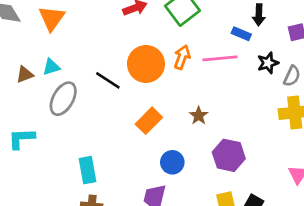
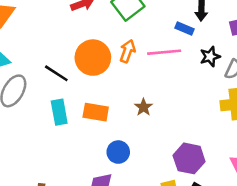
orange rectangle: (149, 121) -> (96, 112), turned 55
purple hexagon: (229, 155) -> (189, 158), moved
cyan rectangle: (88, 170) -> (59, 112), moved

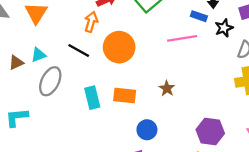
orange arrow: (128, 51) -> (91, 22), moved
black star: (210, 57) -> (224, 28), moved
black line: (56, 73) -> (79, 50), moved

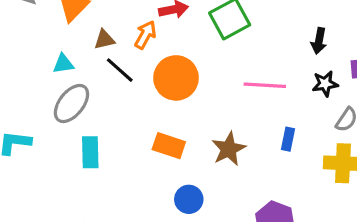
blue rectangle: (199, 16) -> (288, 139), moved, turned 70
brown triangle: (16, 63) -> (104, 40), moved
brown star: (167, 88) -> (229, 149), size x1.5
cyan rectangle: (92, 98) -> (90, 152), moved

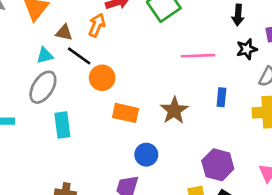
brown triangle: (104, 40) -> (64, 33), turned 30
cyan triangle: (63, 64) -> (45, 55), moved
orange circle: (176, 78) -> (102, 78), moved, size x0.7

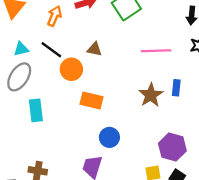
orange arrow: (97, 25) -> (54, 16), moved
brown triangle: (64, 33) -> (94, 49), moved
brown star: (174, 110) -> (151, 95), moved

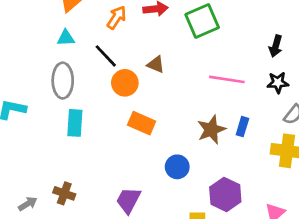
cyan triangle: (21, 49) -> (66, 38), moved
gray ellipse: (19, 77) -> (63, 81), turned -44
blue circle: (109, 137) -> (177, 167), moved

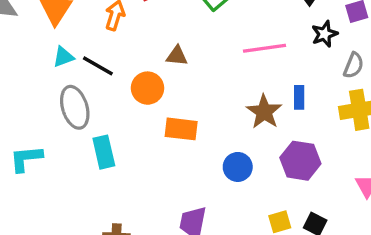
black line: (106, 56) -> (98, 66), moved
purple hexagon: (225, 195) -> (300, 161), moved

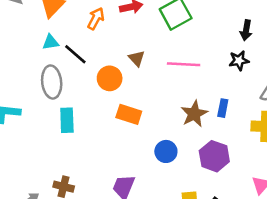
black star: (325, 34) -> (239, 61), moved
pink line: (264, 48) -> (184, 64), moved
brown triangle: (177, 56) -> (137, 58), turned 30

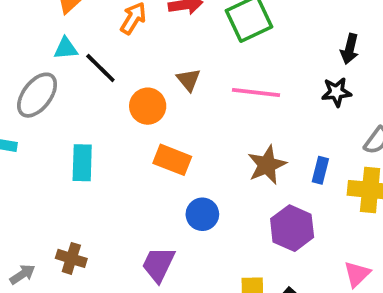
gray ellipse: (52, 82) -> (37, 95), moved, turned 40
blue rectangle: (223, 108) -> (320, 170), moved
blue circle: (166, 151) -> (202, 214), moved

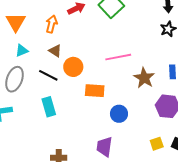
black line: (100, 68) -> (48, 75), moved
brown triangle: (189, 80) -> (55, 51), moved
pink line: (256, 92) -> (118, 57), moved

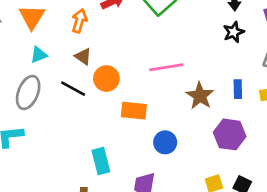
cyan rectangle: (49, 107) -> (101, 161), moved

